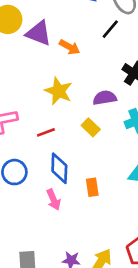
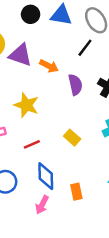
yellow star: (59, 91) -> (26, 105), moved
purple semicircle: (105, 98) -> (75, 85), moved, turned 90
pink arrow: (54, 200) -> (42, 205), turned 54

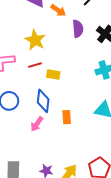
yellow rectangle: (72, 138) -> (53, 75), moved, turned -40
red line: (32, 144) -> (35, 65), moved

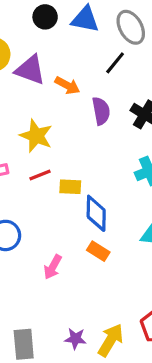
blue diamond: (43, 101) -> (96, 213), moved
orange rectangle: (67, 117) -> (98, 251), turned -48

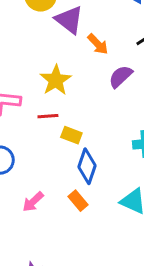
purple semicircle: (101, 111) -> (121, 77), turned -140

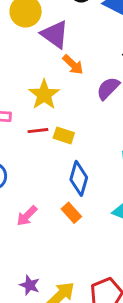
orange arrow: (98, 44) -> (73, 65), moved
yellow rectangle: (71, 135) -> (64, 135), moved

